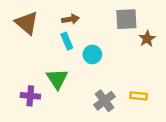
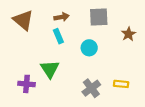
gray square: (126, 19) -> (99, 17), moved
cyan circle: (92, 54) -> (89, 48), moved

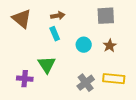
gray square: (99, 17) -> (106, 16), moved
brown star: (128, 34) -> (110, 46), moved
yellow rectangle: (121, 84) -> (114, 79), size x1.5

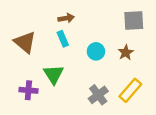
gray square: (106, 16) -> (134, 20), moved
brown triangle: (22, 19) -> (25, 42), moved
yellow rectangle: (114, 79) -> (130, 90), turned -55

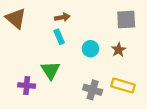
brown triangle: (25, 42) -> (16, 18), moved
yellow rectangle: (130, 90) -> (123, 85), turned 65
gray cross: (98, 95) -> (93, 90), turned -36

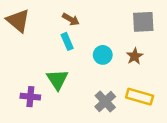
brown arrow: (62, 17) -> (71, 19), turned 40
gray cross: (93, 90) -> (105, 102), turned 30

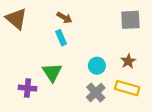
cyan circle: (103, 55) -> (97, 66), moved
brown star: (135, 56) -> (128, 61), moved

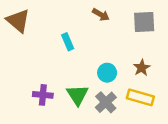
brown arrow: (64, 18) -> (101, 15), moved
green triangle: (52, 72) -> (77, 95), moved
purple cross: (28, 88) -> (43, 95), moved

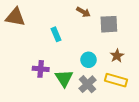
brown triangle: (18, 21) -> (15, 17), turned -30
gray square: (144, 22) -> (109, 24), moved
purple cross: (43, 95) -> (41, 69), moved

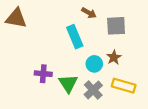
cyan rectangle: (56, 34) -> (75, 37), moved, size x1.5
brown star: (117, 56) -> (114, 57), moved

